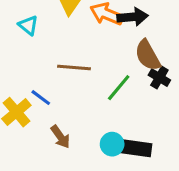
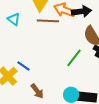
brown line: (74, 67) -> (48, 21), moved

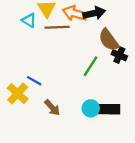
cyan triangle: (14, 19) -> (29, 20), moved

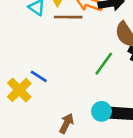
brown arrow: (52, 108) -> (66, 123), moved, turned -114

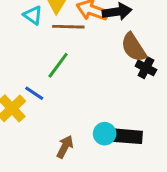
green line: (104, 64) -> (58, 65), moved

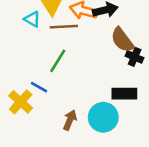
cyan circle: (105, 134) -> (103, 117), size x1.5
black rectangle: (128, 136) -> (124, 94), moved
brown arrow: (65, 147) -> (70, 120), moved

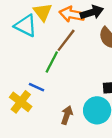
cyan triangle: (32, 19) -> (26, 26), size x1.5
brown line: (64, 27) -> (66, 40), moved, turned -45

